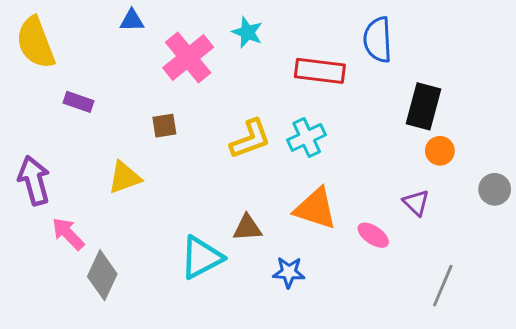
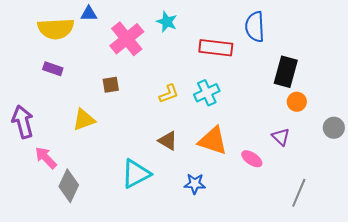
yellow semicircle: (36, 43) -> (56, 29), moved, turned -72
yellow L-shape: (250, 139) -> (169, 94), size x0.7
brown triangle: (247, 228) -> (168, 141), moved, turned 35

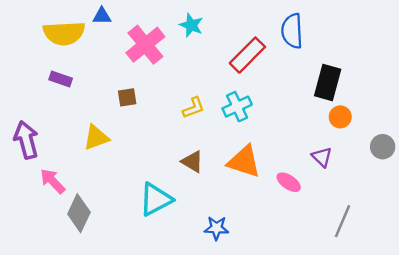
red rectangle: (216, 48) -> (247, 55), turned -52
blue star: (195, 184) -> (216, 228), moved

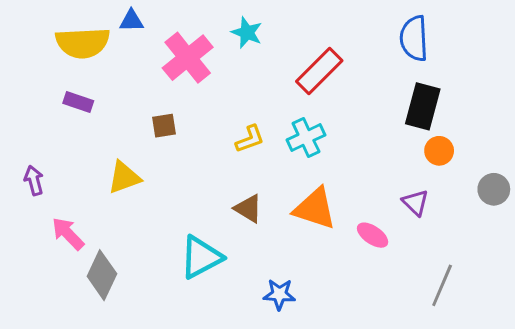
blue semicircle: (292, 31) -> (414, 38), moved
purple arrow: (26, 140) -> (34, 180), size x0.6

